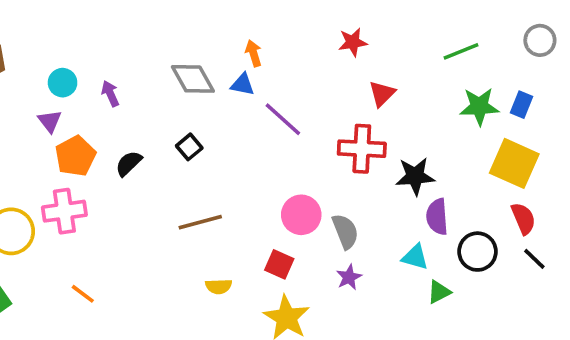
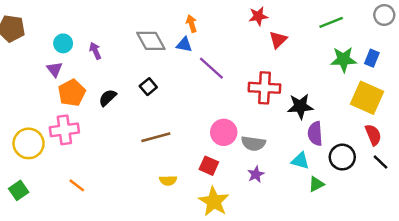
red triangle: (382, 94) -> (278, 40), moved
gray semicircle: (345, 231) -> (253, 143), turned 120

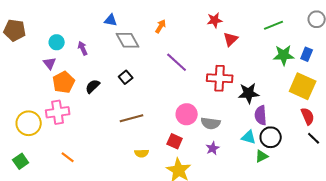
orange arrow: (192, 24) -> (161, 26), turned 48
blue triangle: (184, 45) -> (111, 20), moved
black circle: (342, 157) -> (271, 137), moved

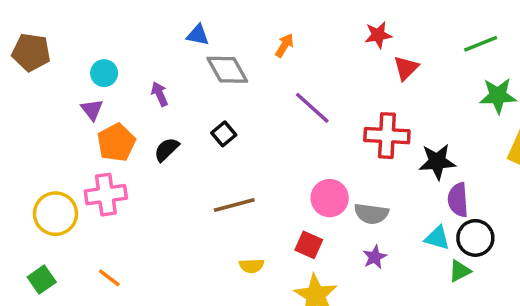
purple arrow: (83, 48) -> (160, 94), moved
orange line: (68, 157) -> (109, 278), moved

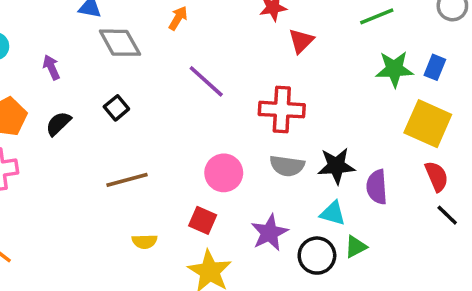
black star: (437, 162) -> (336, 166), moved
purple semicircle: (458, 200) -> (377, 187), moved
gray semicircle: (371, 214) -> (287, 166), moved
black circle: (475, 238) -> (317, 256), moved
purple star: (375, 257) -> (269, 233), size x1.5

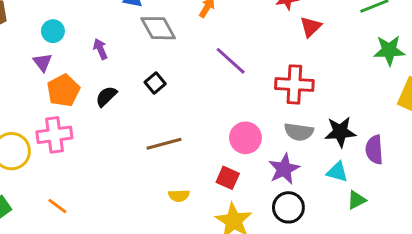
purple star: (269, 233) -> (284, 169), moved
black circle: (317, 256) -> (288, 207), moved

